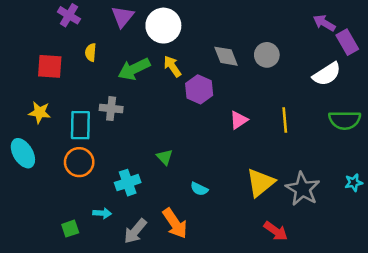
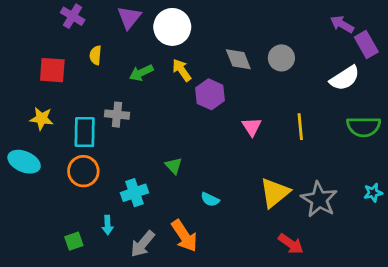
green arrow: (134, 69) -> (141, 73), size x0.7
pink triangle: (239, 120) -> (252, 127), turned -30
cyan ellipse: (23, 153) -> (24, 162), turned -36
cyan arrow: (102, 213) -> (108, 225), turned 84

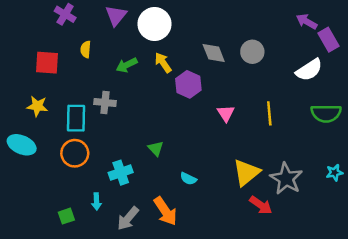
red arrow: (291, 244) -> (261, 205), moved

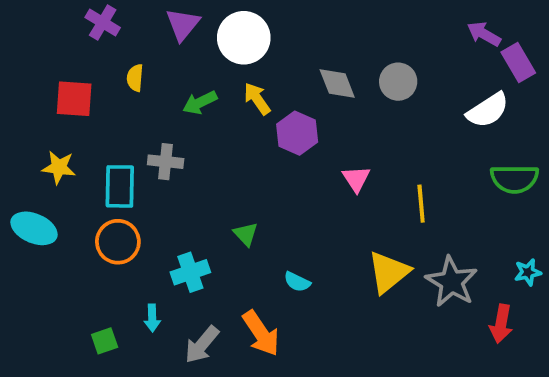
yellow line: (269, 113) -> (421, 204), moved
red arrow: (261, 205) -> (501, 324), moved, turned 65

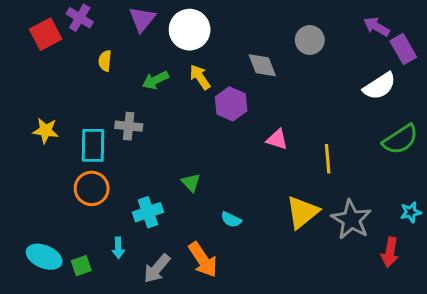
gray circle: (398, 82) -> (310, 40), moved
red square: (74, 99) -> (46, 34), moved, turned -32
pink triangle: (356, 179) -> (277, 139), turned -40
green semicircle: (514, 179) -> (400, 139), turned -33
cyan ellipse: (34, 228) -> (44, 257), moved

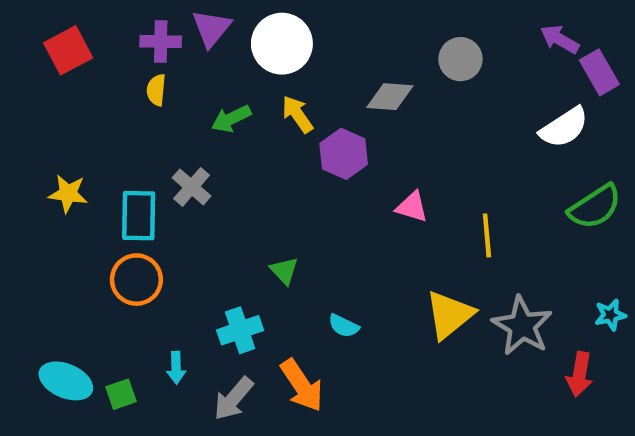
purple cross: (80, 18) -> (161, 41), moved, turned -30
gray diamond: (262, 65) -> (390, 97), turned -64
gray cross: (129, 126) -> (192, 187), turned 35
cyan cross: (148, 212) -> (240, 330), moved

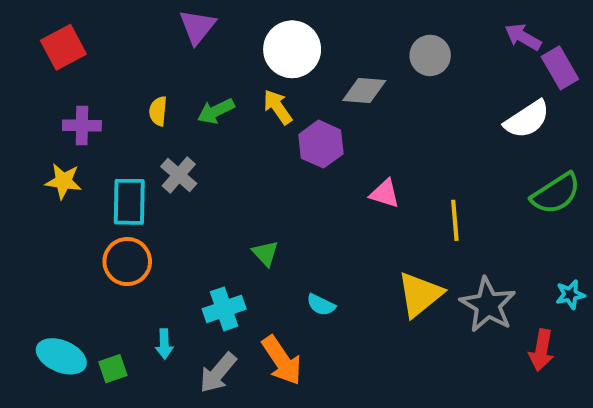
purple cross: (161, 41) -> (82, 126), moved
white circle: (282, 44) -> (292, 49), moved
yellow semicircle: (156, 90) -> (158, 111), moved

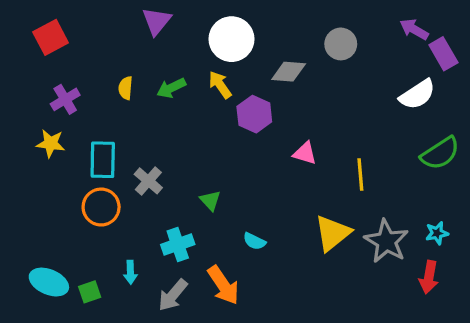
purple cross: (82, 126) -> (65, 99), turned -32
gray cross: (179, 175) -> (148, 181), moved
cyan star: (570, 295) -> (437, 233), moved

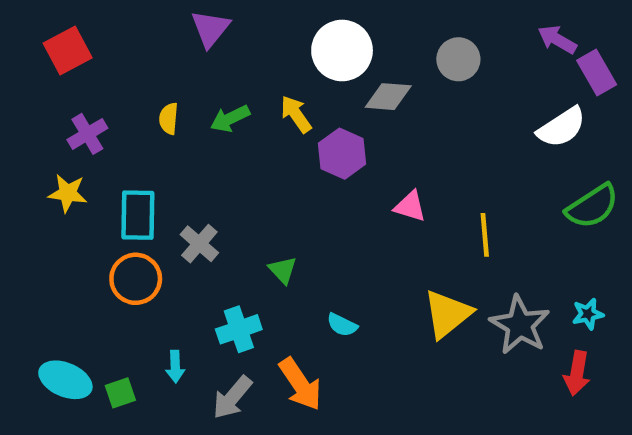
white circle: (232, 39) -> (342, 50), moved

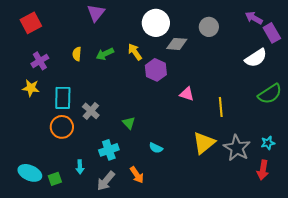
orange arrow: (300, 384) -> (137, 175), size x0.7

